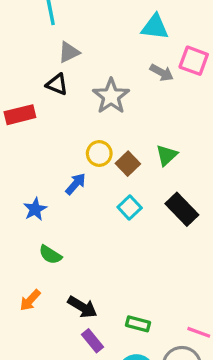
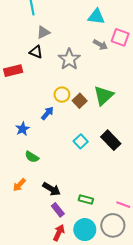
green triangle: (167, 155) -> (104, 96), size x1.5
cyan square: (130, 207) -> (81, 141), moved
black rectangle: (182, 209) -> (111, 140), moved

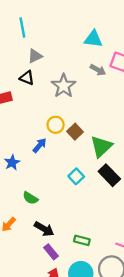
green triangle: (104, 96) -> (101, 147), moved
green semicircle: (32, 157) -> (30, 198), moved

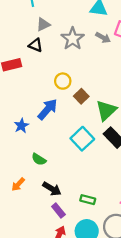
gray star: (64, 86) -> (73, 39), moved
yellow circle: (56, 125) -> (63, 81), moved
blue arrow: (40, 145) -> (48, 109), size x1.5
cyan square: (76, 176) -> (82, 139), size x1.5

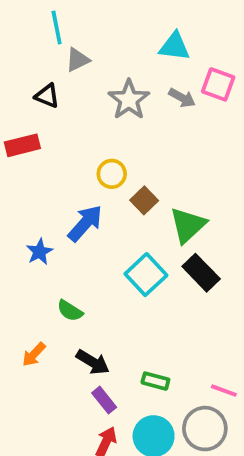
gray triangle: (43, 25) -> (78, 60), moved
black triangle: (36, 45) -> (47, 96), moved

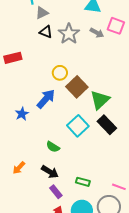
black triangle: (47, 96) -> (46, 32), moved
brown square: (144, 200) -> (77, 87), size x1.5
green semicircle: (70, 311) -> (53, 147), moved

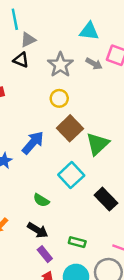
black triangle: (46, 32) -> (21, 60), moved
yellow circle: (60, 73) -> (59, 98), moved
black rectangle: (107, 125) -> (106, 199), moved

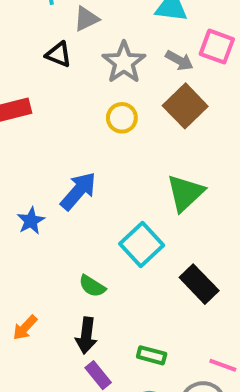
gray triangle: (28, 40) -> (86, 19), moved
brown square: (70, 128) -> (185, 106), moved
black arrow: (38, 230) -> (86, 336), turned 66

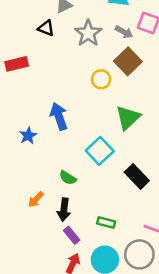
yellow circle: (122, 118) -> (101, 79), moved
blue arrow: (78, 191) -> (59, 116), turned -60
orange arrow: (25, 328) -> (36, 199), moved

